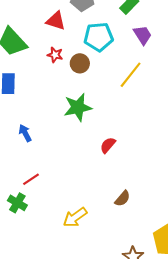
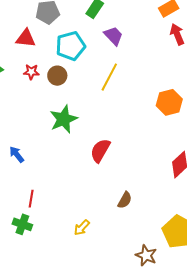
red semicircle: (108, 145) -> (100, 151), size x1.4
red line: (31, 179) -> (31, 199), turned -36
yellow arrow: (75, 217) -> (82, 228), size x0.7

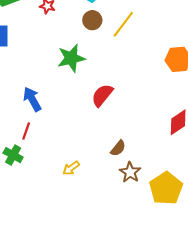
brown circle: (57, 76) -> (92, 20), moved
blue arrow: (17, 154) -> (32, 99), moved, size x1.4
brown star: (146, 255) -> (130, 172), moved

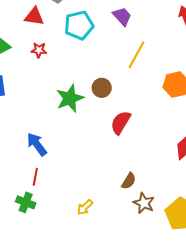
brown circle: (92, 20) -> (102, 88), moved
yellow line: (123, 24) -> (136, 55), moved
red semicircle: (102, 95) -> (121, 123), moved

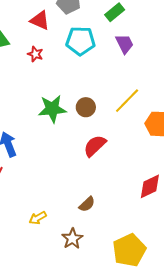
yellow line: (136, 55) -> (127, 101), moved
brown star: (144, 203) -> (72, 239), moved

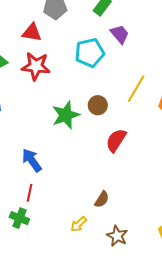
cyan pentagon: (81, 41) -> (90, 53), moved
red star: (35, 54) -> (36, 66), size x1.8
brown semicircle: (87, 204) -> (102, 199), moved

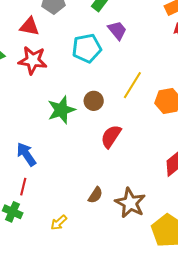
yellow arrow: (79, 224) -> (59, 223), moved
brown star: (117, 236) -> (130, 203), moved, size x1.4

